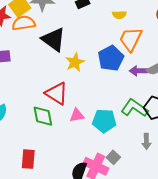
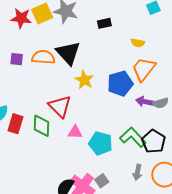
orange semicircle: (24, 23) -> (43, 57), moved
yellow star: (75, 62) -> (84, 80), turned -30
red rectangle: (28, 159) -> (16, 124), moved

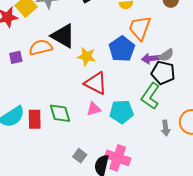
red triangle: (60, 106) -> (96, 83), moved
green L-shape: (133, 137) -> (150, 96), turned -84
black pentagon: (153, 141) -> (163, 73), moved
gray square: (102, 181) -> (80, 156), moved

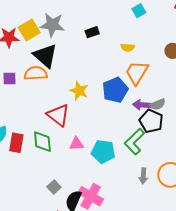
black triangle: (63, 36) -> (45, 56), moved
red triangle: (96, 83) -> (58, 115), moved

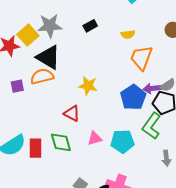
blue pentagon: (115, 90) -> (133, 97), moved
red triangle: (58, 115) -> (72, 113), size x0.7

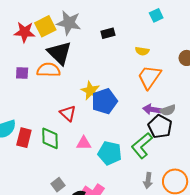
blue pentagon: (133, 97) -> (104, 101), moved

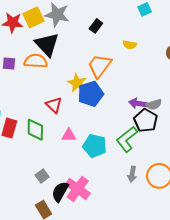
black rectangle: (108, 33) -> (96, 26), turned -40
orange trapezoid: (149, 77) -> (100, 66), moved

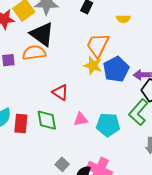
yellow star: (77, 83) -> (93, 66), moved
blue pentagon: (91, 94) -> (116, 69), moved

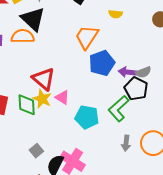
yellow star: (93, 66) -> (42, 99), moved
red triangle: (60, 92) -> (44, 79), size x1.4
pink triangle: (81, 119) -> (62, 97), moved, turned 35

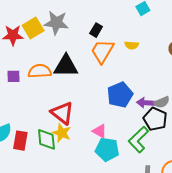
black triangle: (33, 19) -> (66, 66), moved, turned -40
orange trapezoid: (87, 37) -> (102, 51), moved
pink triangle: (62, 97) -> (100, 131), moved

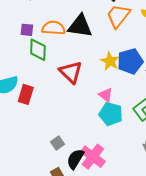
yellow star: (62, 133) -> (110, 61), moved
green diamond: (46, 139) -> (38, 50), moved

